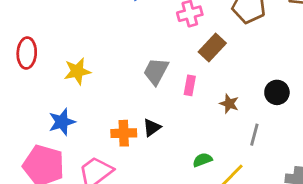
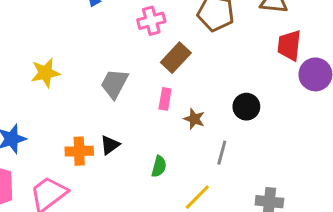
yellow star: (77, 71) -> (45, 73), moved
pink rectangle: (190, 85) -> (165, 99), moved
green semicircle: (202, 160) -> (159, 166), moved, turned 126

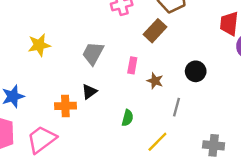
brown rectangle: (176, 58) -> (155, 31), moved
black triangle: (110, 145) -> (89, 92), moved

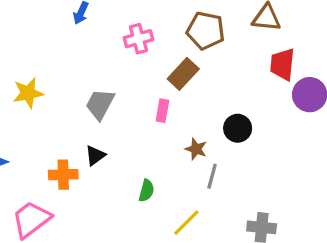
pink rectangle: (132, 65) -> (162, 111), moved
brown star: (155, 81) -> (196, 149), moved

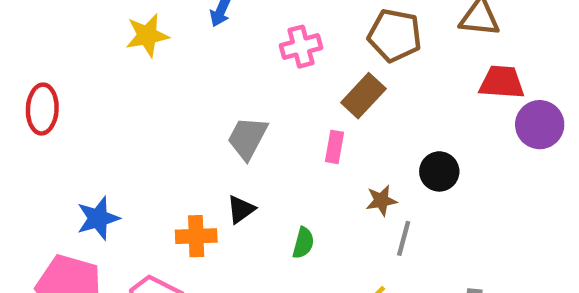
red trapezoid: (282, 64) -> (502, 82), turned 88
yellow star: (28, 93) -> (147, 35), moved
brown star: (196, 149) -> (381, 200), turned -30
green semicircle: (146, 191) -> (303, 243), moved

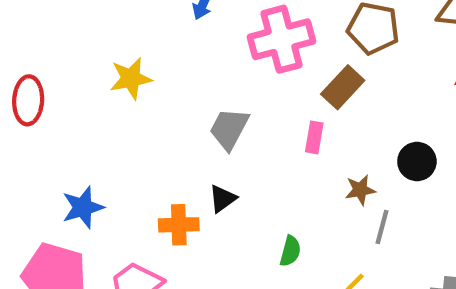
yellow star: (147, 35) -> (131, 78), moved
pink cross: (301, 47) -> (282, 39), size x1.6
green semicircle: (303, 243) -> (290, 251), moved

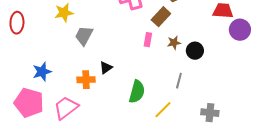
gray trapezoid: (229, 129) -> (84, 36), moved
brown star: (360, 190) -> (174, 43), moved
green semicircle: (290, 251) -> (137, 92), size x1.6

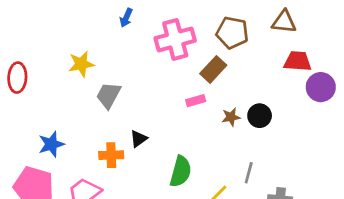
pink rectangle: (148, 40) -> (196, 101), turned 64
brown star: (174, 43) -> (231, 117), moved
gray line: (179, 81) -> (249, 173), moved

